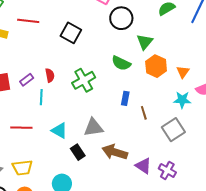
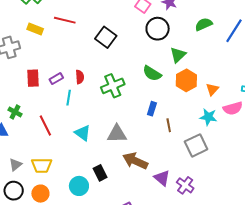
red line: (21, 128) -> (45, 125), turned 55
black rectangle: (78, 152) -> (100, 173), moved

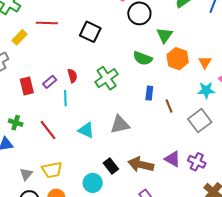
yellow rectangle: (35, 29) -> (19, 37), turned -56
brown arrow: (135, 161) -> (141, 165), moved

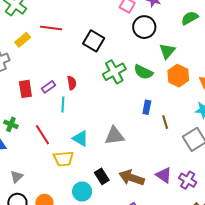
green cross: (107, 78) -> (114, 72), moved
yellow trapezoid: (52, 170) -> (63, 159), moved

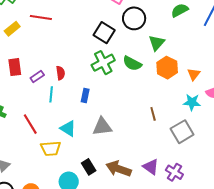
black square: (94, 41) -> (104, 33), moved
red rectangle: (25, 89) -> (15, 67), moved
blue rectangle: (147, 107) -> (85, 95), moved

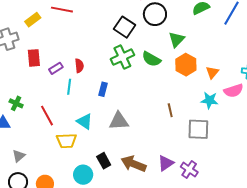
gray square: (182, 132) -> (198, 129), turned 30
purple triangle: (151, 167) -> (166, 163), turned 48

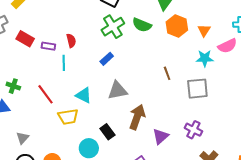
red rectangle: (34, 58) -> (25, 39), turned -48
purple rectangle: (56, 68) -> (48, 46), turned 48
blue rectangle: (103, 89) -> (107, 59), moved, turned 40
purple triangle: (166, 163) -> (161, 136), moved
brown arrow: (133, 164) -> (137, 117), moved, turned 95

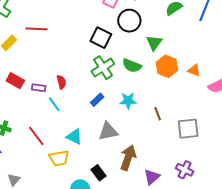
orange triangle: (204, 30) -> (194, 70), turned -40
cyan star: (205, 58) -> (128, 101), moved
cyan line: (64, 63) -> (54, 104), turned -35

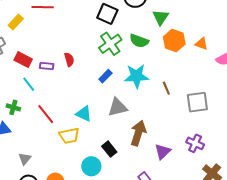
cyan star: (128, 101) -> (136, 76), size x1.4
cyan line: (54, 104) -> (29, 84), moved

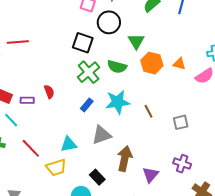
gray square: (197, 102) -> (181, 122), size x0.7
cyan triangle: (84, 114) -> (69, 144), turned -30

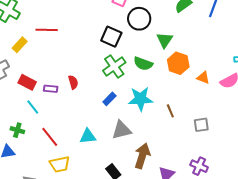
orange triangle: (179, 64) -> (203, 78), moved
yellow trapezoid: (56, 168) -> (60, 164), moved

